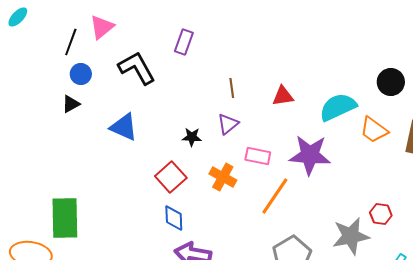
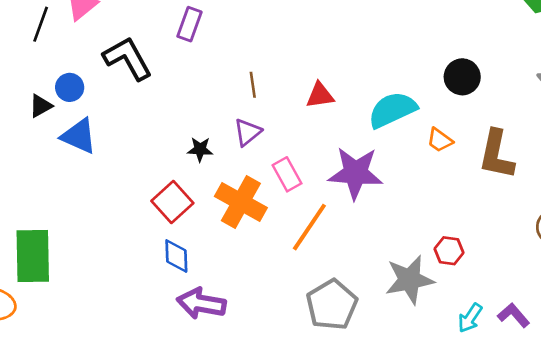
blue circle: (81, 74) -> (70, 87), moved
blue triangle: (124, 127) -> (79, 136), moved
orange trapezoid: (374, 130) -> (440, 140), size x0.7
pink rectangle: (258, 156) -> (287, 174), turned 50
orange cross: (223, 177) -> (241, 202), size x1.4

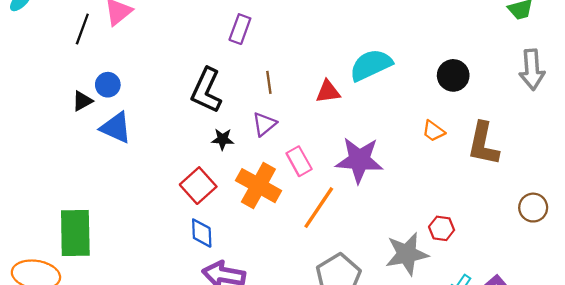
purple rectangle: (189, 24) -> (240, 29), moved
black L-shape: (128, 58) -> (206, 90), moved, turned -126
cyan semicircle: (392, 110) -> (371, 65), moved

